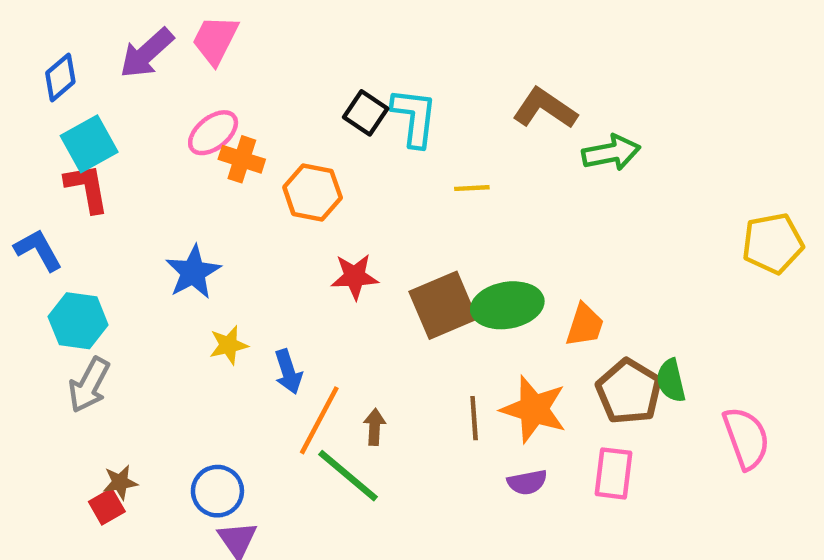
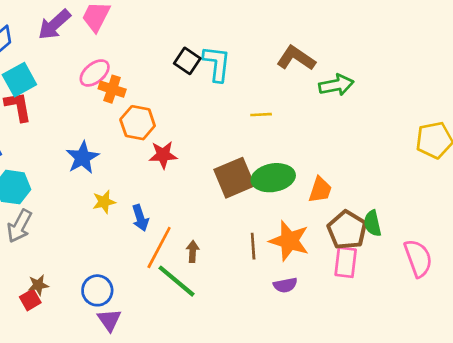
yellow line: (472, 188) -> (261, 115), moved
orange hexagon: (313, 192) -> (138, 123), moved
red star: (355, 277) -> (163, 155), moved
pink rectangle: (613, 473) -> (346, 262), moved

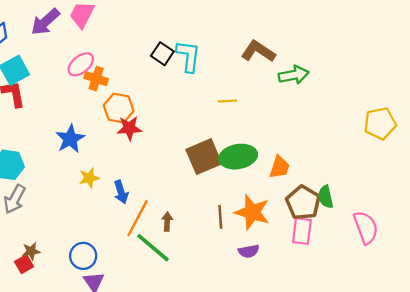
red star: (163, 155) -> (129, 128), moved

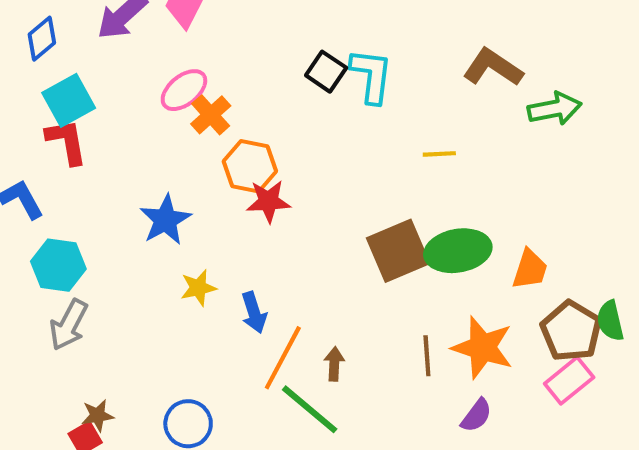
orange cross: (96, 79) -> (211, 115), turned 30
pink rectangle: (302, 231) -> (569, 380), turned 44
purple semicircle: (249, 251) -> (476, 415), turned -42

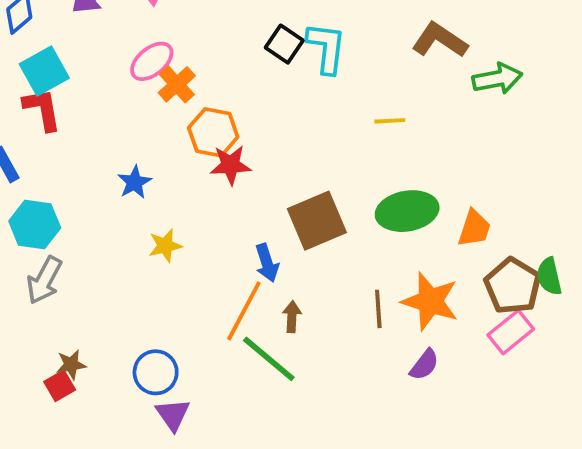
blue star: (165, 220) -> (134, 182), size x0.7
brown square: (398, 251) -> (317, 221), moved
blue arrow: (254, 312) -> (267, 263), moved

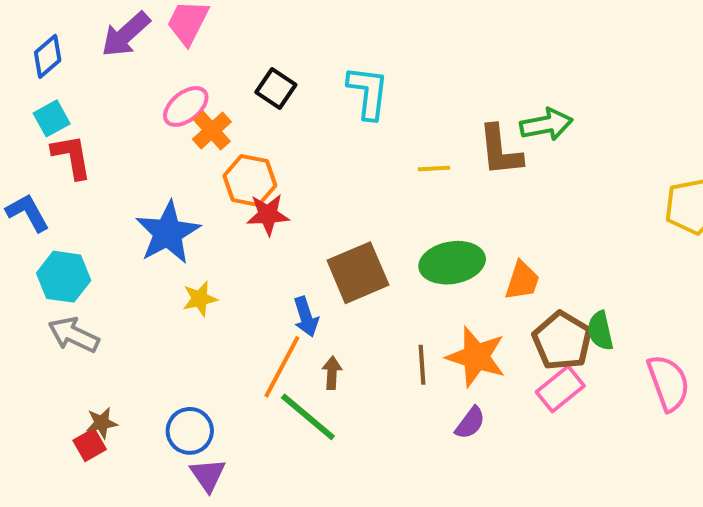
brown L-shape: (440, 40) -> (500, 151), moved, turned -130
black square: (284, 44) -> (276, 88), moved
cyan square: (44, 71) -> (52, 118), moved, size x0.7
blue star: (134, 182) -> (168, 233), size x1.8
gray arrow: (44, 280) -> (74, 335), turned 87

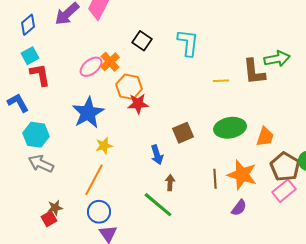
pink ellipse: (186, 106) -> (91, 67), moved
brown square: (358, 273) -> (183, 133), size x0.7
orange line: (282, 367) -> (94, 180), moved

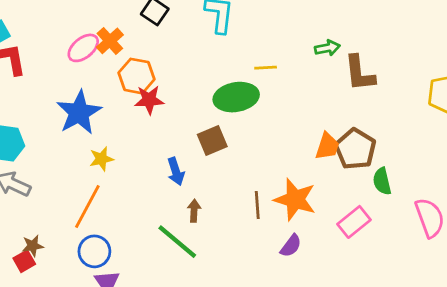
green arrow: (277, 59) -> (327, 48), moved, size x0.7
brown L-shape: (254, 72) -> (360, 73), moved
green ellipse: (230, 128) -> (236, 97), moved
brown pentagon: (285, 167) -> (355, 149), moved

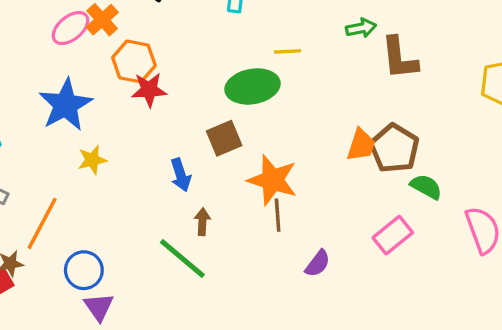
green semicircle: (382, 181) -> (426, 187), turned 132
orange star: (295, 199) -> (273, 180), moved
orange line: (87, 206) -> (42, 223), moved

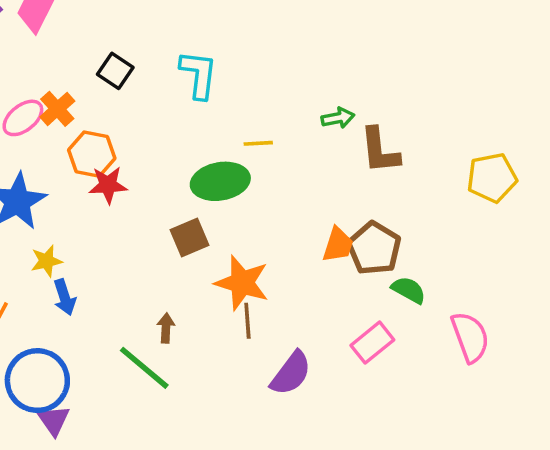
blue arrow: (181, 175) -> (65, 297), moved
purple semicircle: (318, 263) -> (291, 373), size x1.5
blue circle: (84, 270) -> (37, 381), size x1.5

